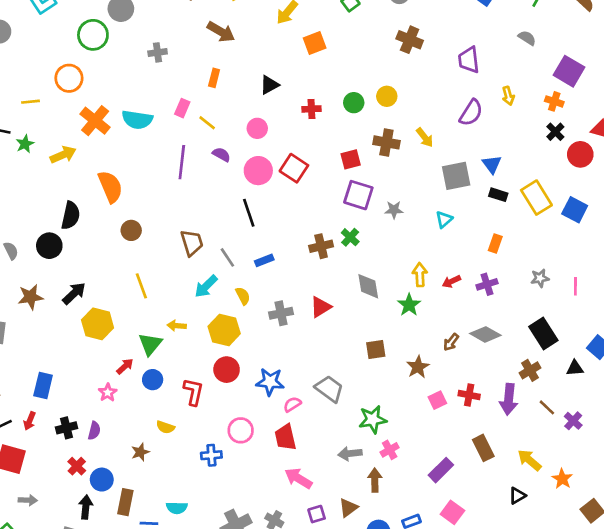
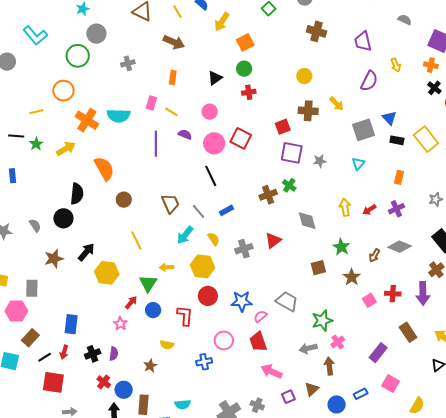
green circle: (354, 103) -> (244, 69), moved
green star: (409, 305) -> (341, 247), moved

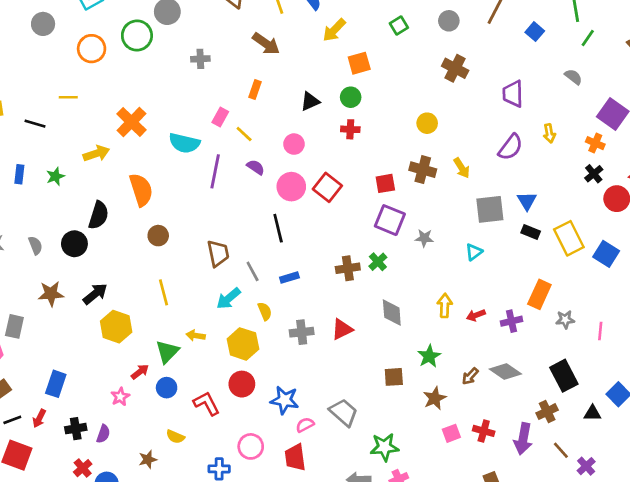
orange circle: (63, 91) -> (92, 49), moved
cyan semicircle: (119, 116) -> (184, 143), moved
green star: (36, 144) -> (55, 176), moved
orange rectangle: (399, 177) -> (539, 294), moved, size x1.5
red L-shape: (185, 316) -> (207, 403), turned -45

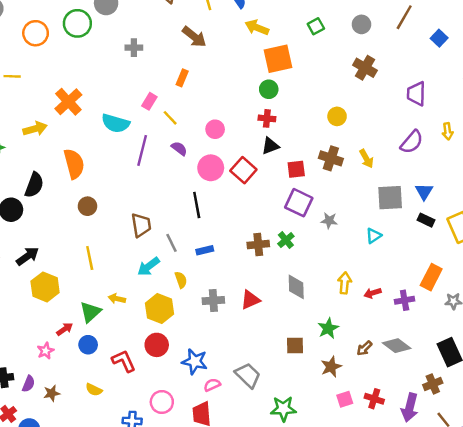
yellow arrow: (334, 30) -> (257, 28), turned 65
orange square: (359, 63) -> (278, 59), size x1.4
black triangle: (310, 101) -> (270, 146), moved
brown star: (148, 459) -> (52, 393), moved

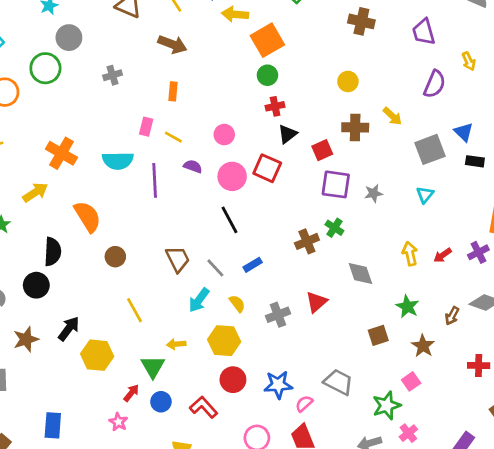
pink square: (345, 399) -> (411, 381), moved

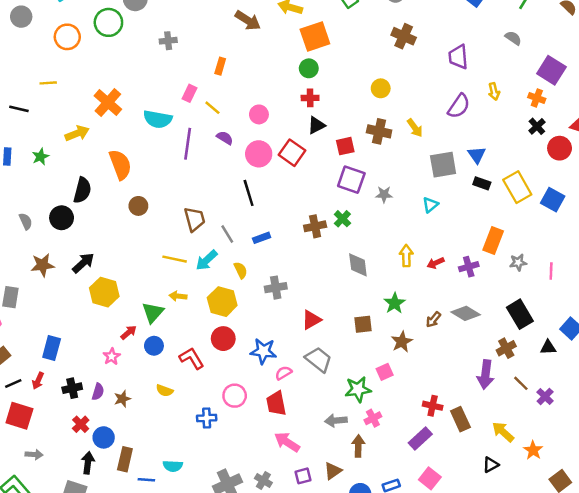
brown arrow: (172, 44) -> (248, 20), moved
red triangle: (316, 302) -> (311, 320), moved
yellow line: (135, 310) -> (175, 259), moved, turned -60
red cross: (479, 365) -> (433, 406), moved

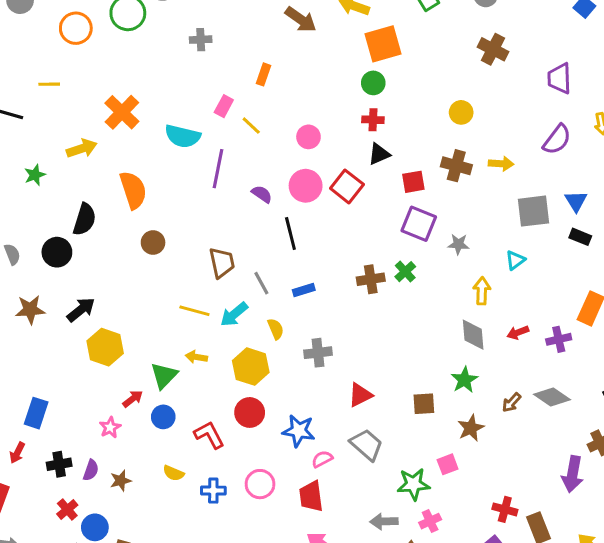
yellow arrow: (415, 128) -> (501, 164), turned -54
purple semicircle: (225, 138) -> (262, 194), moved
yellow arrow: (406, 256) -> (482, 291), moved
gray diamond: (358, 265) -> (473, 335), moved
blue cross: (207, 418) -> (213, 491), moved

